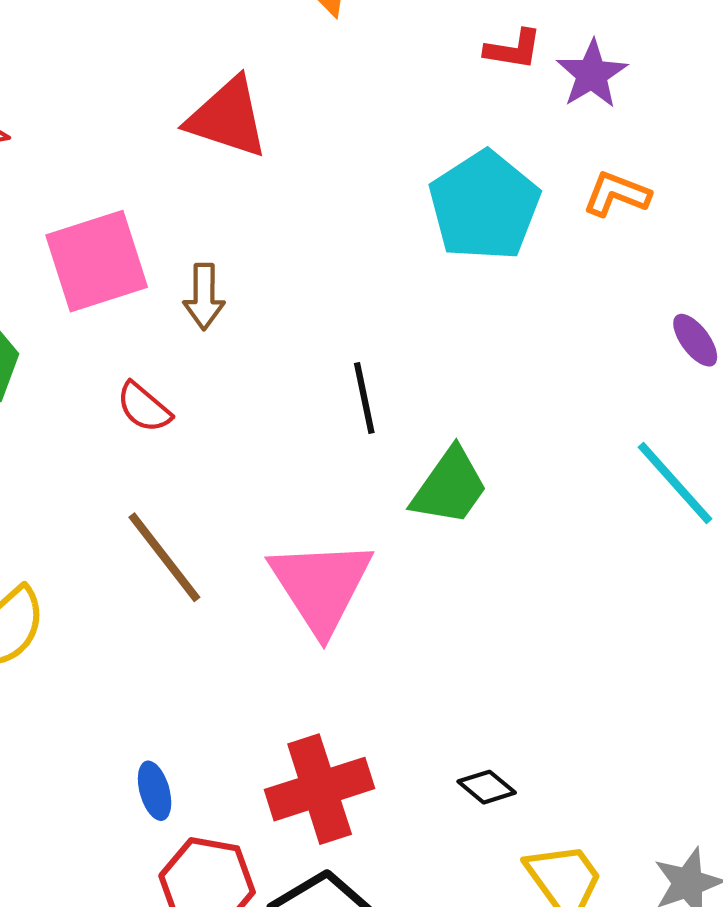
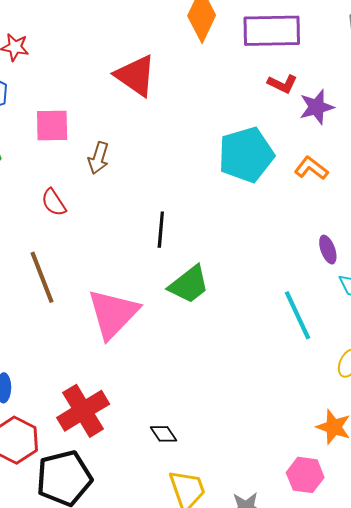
pink square: (97, 261) -> (52, 125), size x0.7
red cross: (320, 789) -> (83, 411), turned -30

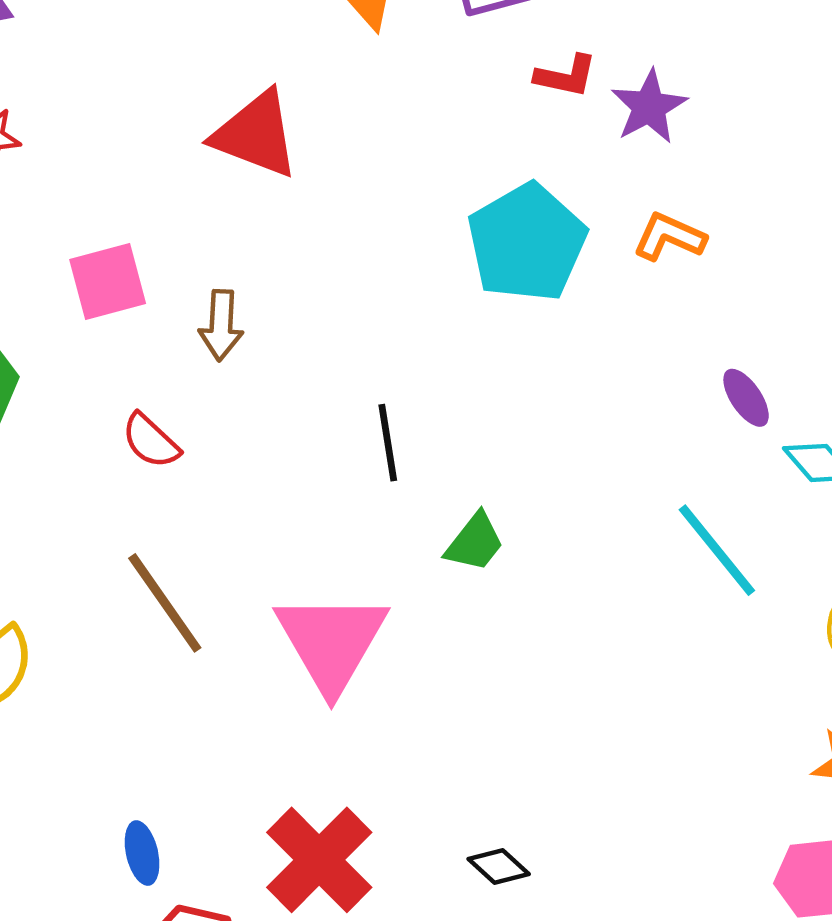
green trapezoid: (189, 285) -> (475, 542), size x0.7

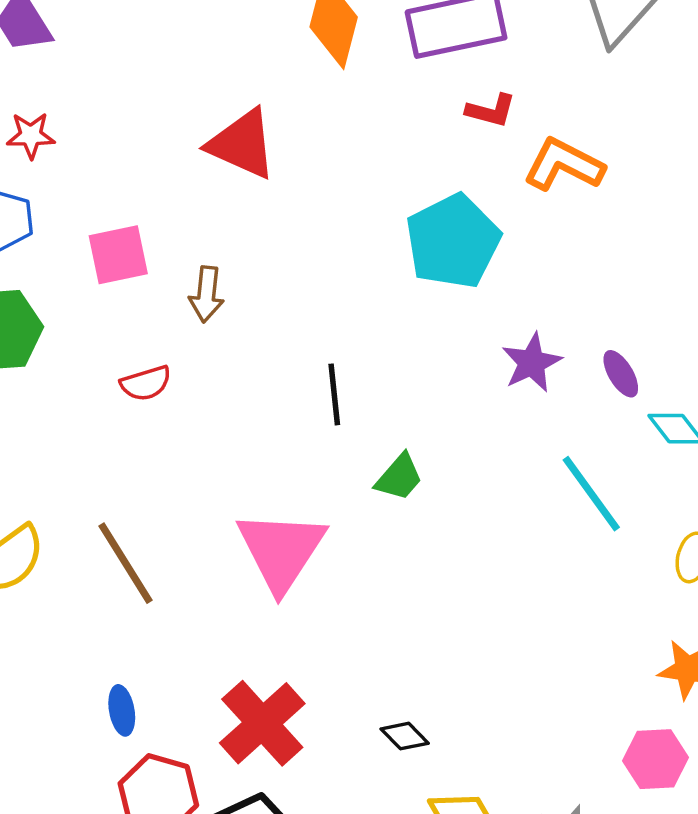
purple star: (649, 107) -> (532, 363), moved
orange L-shape: (669, 237) -> (564, 165), moved, size x1.4
red semicircle: (151, 441) -> (146, 383), turned -63
brown line: (165, 603) -> (125, 563), moved

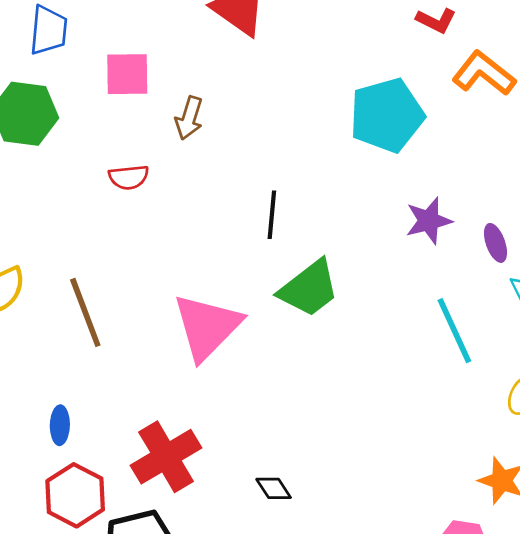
green trapezoid: (399, 477) -> (309, 288), size x1.6

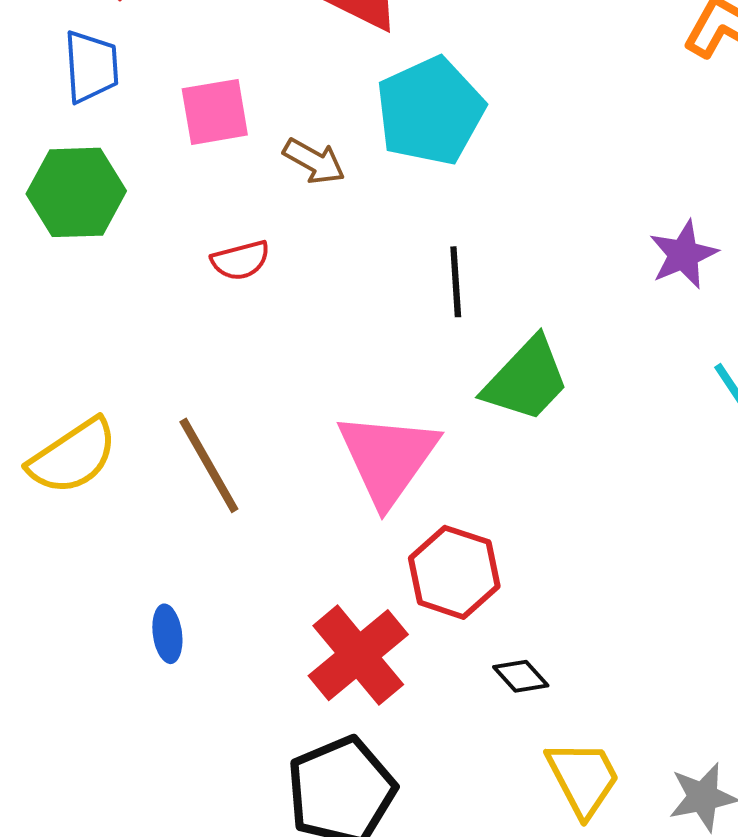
cyan pentagon: (387, 115) -> (430, 111), moved
brown arrow: (189, 118) -> (314, 161), turned -69
blue ellipse: (60, 425) -> (167, 634), moved
red hexagon: (75, 495) -> (454, 572), moved

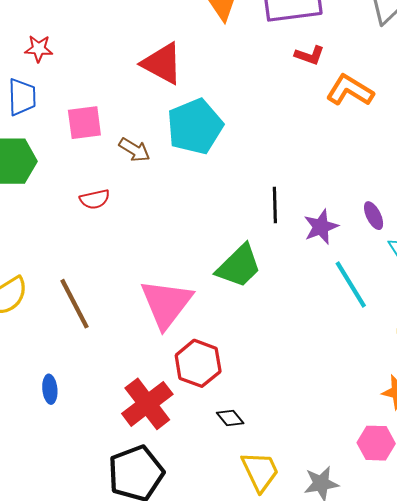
purple star: (683, 255) -> (321, 227), moved
black line: (456, 282) -> (275, 205), moved

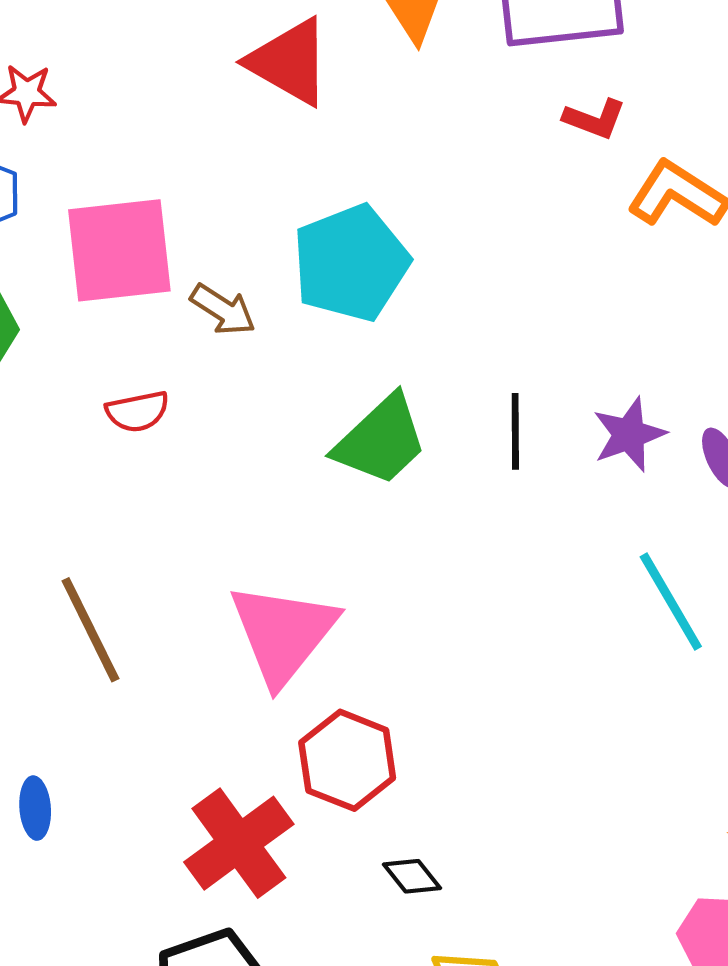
red triangle: (162, 63) -> (289, 62), moved
pink square: (84, 123) -> (119, 250), size x1.5
purple star: (321, 227) -> (629, 434), moved
green trapezoid: (239, 266) -> (381, 440), moved

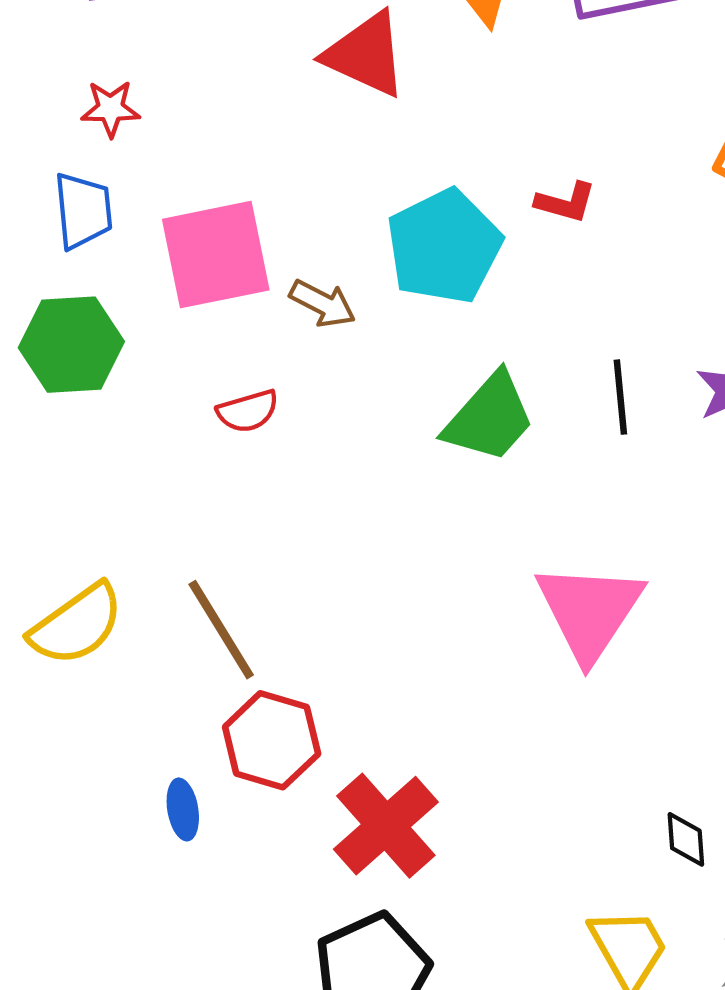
red L-shape: (595, 119) -> (566, 202), moved
pink triangle: (283, 633) -> (589, 611), moved
red hexagon: (347, 760) -> (272, 740), moved
black diamond: (412, 876) -> (686, 839), moved, turned 40

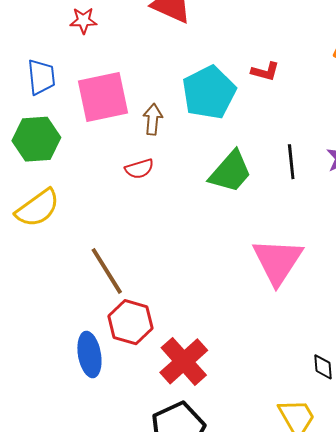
red star: (111, 109) -> (83, 21), moved
brown arrow: (323, 304) -> (153, 119), turned -112
red semicircle: (248, 411) -> (139, 169), moved
yellow semicircle: (77, 625) -> (38, 208), moved
blue ellipse: (183, 809) -> (89, 355), size x1.6

